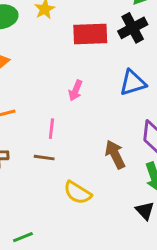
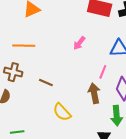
pink line: (51, 129) -> (103, 72), moved

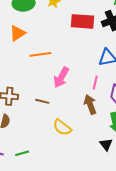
pink arrow: (79, 43) -> (61, 77), moved, size x1.5
orange line: (24, 46) -> (40, 54), moved

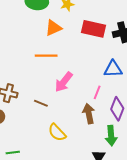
orange triangle: (17, 33) -> (53, 28), moved

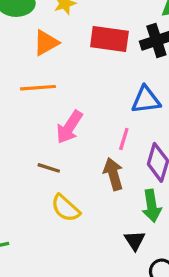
brown line: (41, 103) -> (49, 168), moved

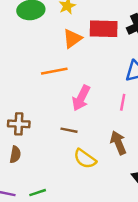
orange triangle: (46, 43) -> (72, 39), moved
brown arrow: (113, 174) -> (118, 143), moved

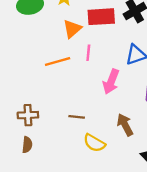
pink arrow: (81, 98) -> (111, 82), moved
pink line: (123, 102) -> (88, 53), moved

